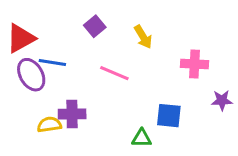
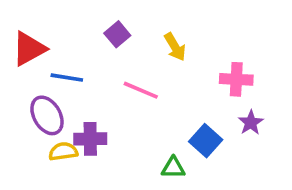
purple ellipse: (31, 75) -> (47, 115), moved
purple star: (222, 100) -> (251, 123), moved, turned -30
blue square: (169, 116) -> (206, 141), turned 36

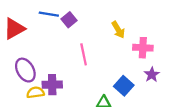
yellow arrow: (175, 47) -> (118, 30), moved
blue line: (67, 78) -> (49, 14), moved
pink line: (141, 90) -> (84, 54), turned 55

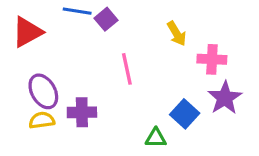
purple star: (152, 75) -> (225, 98), size x1.5
yellow semicircle: (35, 92) -> (42, 120), moved

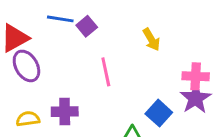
pink cross: (212, 59) -> (196, 76), moved
purple ellipse: (43, 91) -> (26, 66), moved

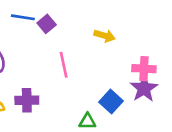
yellow arrow: (151, 40) -> (104, 36), turned -42

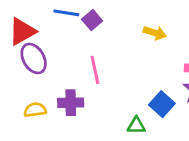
pink line: (64, 65) -> (95, 70), moved

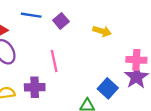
purple square: (92, 20) -> (61, 21), moved

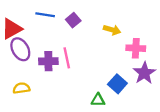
pink cross: (136, 60) -> (136, 48), moved
purple cross: (35, 87) -> (48, 61), moved

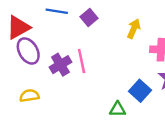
yellow arrow: (112, 30) -> (134, 29), turned -84
purple cross: (48, 61) -> (60, 65), turned -30

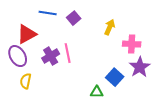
red triangle: (18, 27) -> (27, 34), moved
purple ellipse: (28, 51) -> (18, 56), moved
yellow semicircle: (29, 96) -> (26, 81), turned -70

